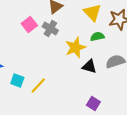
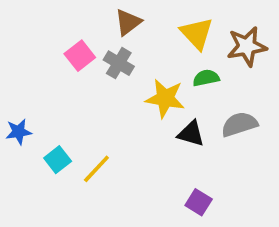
yellow star: (75, 48) -> (165, 98), turned 30
cyan square: (17, 80) -> (58, 160), turned 32

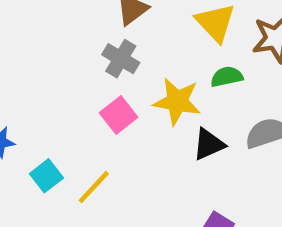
pink square: (80, 56) -> (119, 115), moved
black triangle: (191, 134) -> (209, 144), turned -40

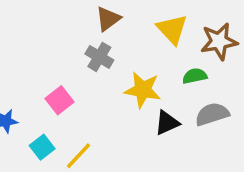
green semicircle: (227, 77) -> (195, 76), moved
pink square: (119, 115) -> (60, 100), moved

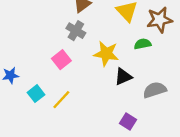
pink square: (60, 100) -> (61, 60), moved
gray semicircle: (212, 114) -> (155, 90), moved

